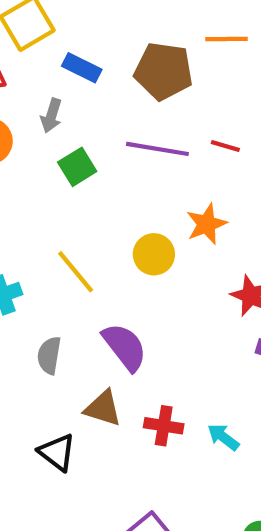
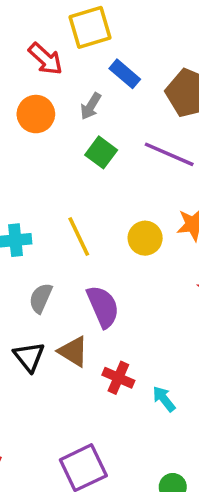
green square: (77, 167) -> (101, 152), turned -36
black triangle: (57, 452) -> (29, 357), moved

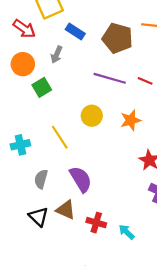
green square: (101, 152) -> (42, 87), moved, turned 30
yellow circle: (145, 238) -> (92, 116), moved

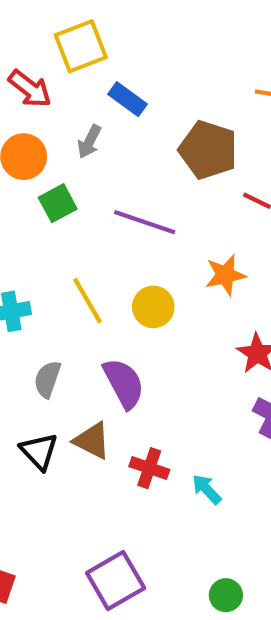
brown pentagon: (117, 38) -> (208, 150), moved
purple line: (110, 78) -> (145, 222), moved
yellow circle: (92, 116) -> (153, 307), moved

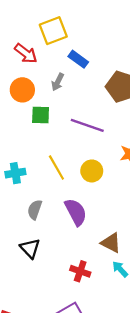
green square: (58, 203) -> (41, 115), turned 30
brown triangle: (92, 441) -> (111, 243), moved
red cross: (149, 468) -> (80, 271), moved

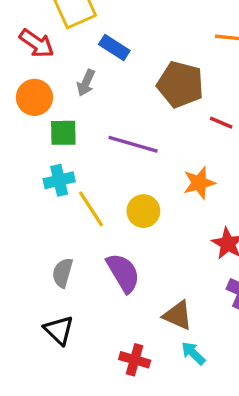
cyan cross: (15, 173) -> (59, 180), moved

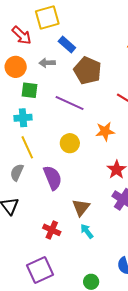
gray arrow: (86, 83) -> (47, 63), turned 56
brown pentagon: (180, 84) -> (88, 71), moved
yellow line: (91, 209) -> (27, 147), moved
brown triangle: (178, 315) -> (81, 207), turned 36

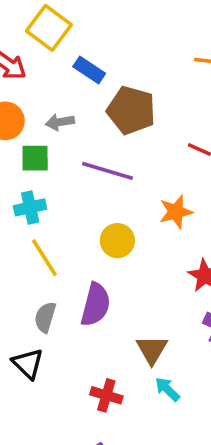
yellow square: (47, 18) -> (49, 28), turned -30
gray arrow: (47, 63) -> (60, 122), moved
gray semicircle: (17, 172) -> (45, 317), moved
purple semicircle: (53, 178) -> (96, 305), turned 45

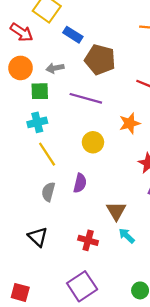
purple semicircle: (96, 305) -> (80, 183), size x0.7
black triangle: (28, 364) -> (38, 237), moved

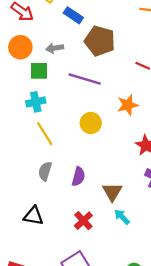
purple semicircle: (80, 183) -> (78, 177), moved
black triangle: (38, 237) -> (33, 216), turned -35
red cross: (88, 240) -> (83, 221), turned 30

